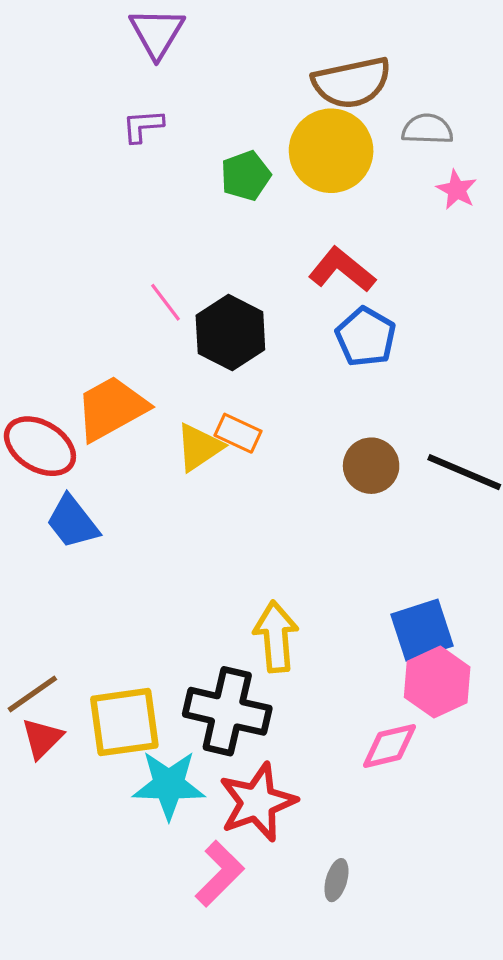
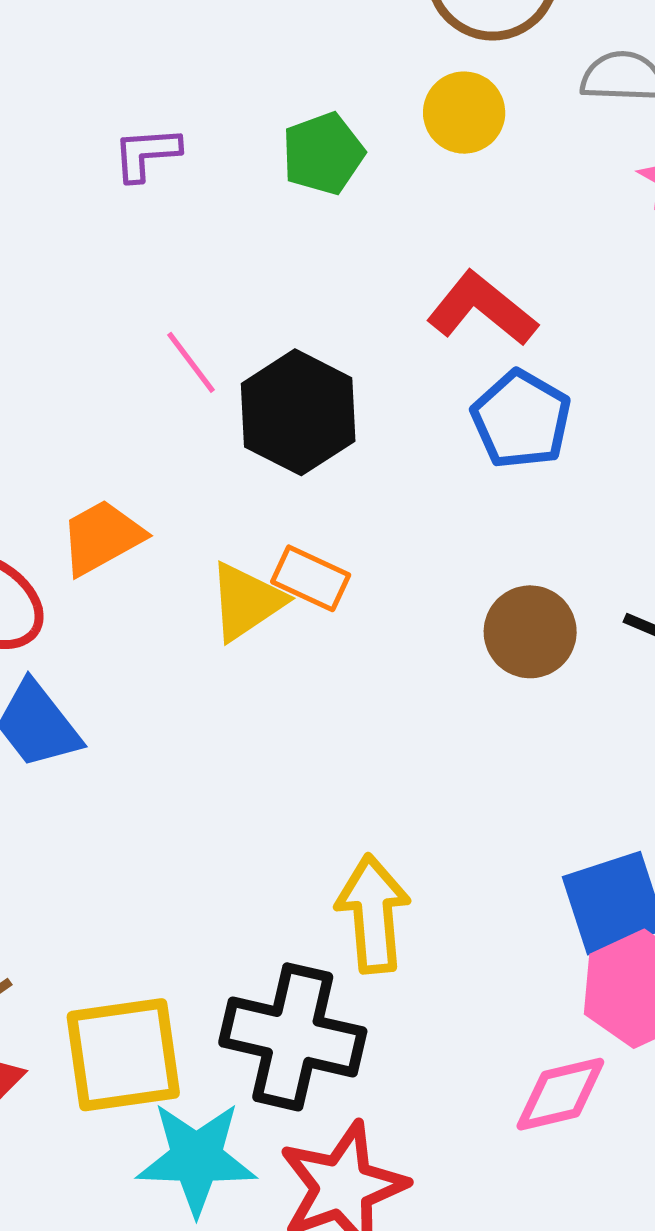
purple L-shape: (143, 126) -> (146, 154), moved
yellow circle: (331, 151) -> (464, 113), size x0.6
orange trapezoid: (111, 408) -> (102, 537), size x0.7

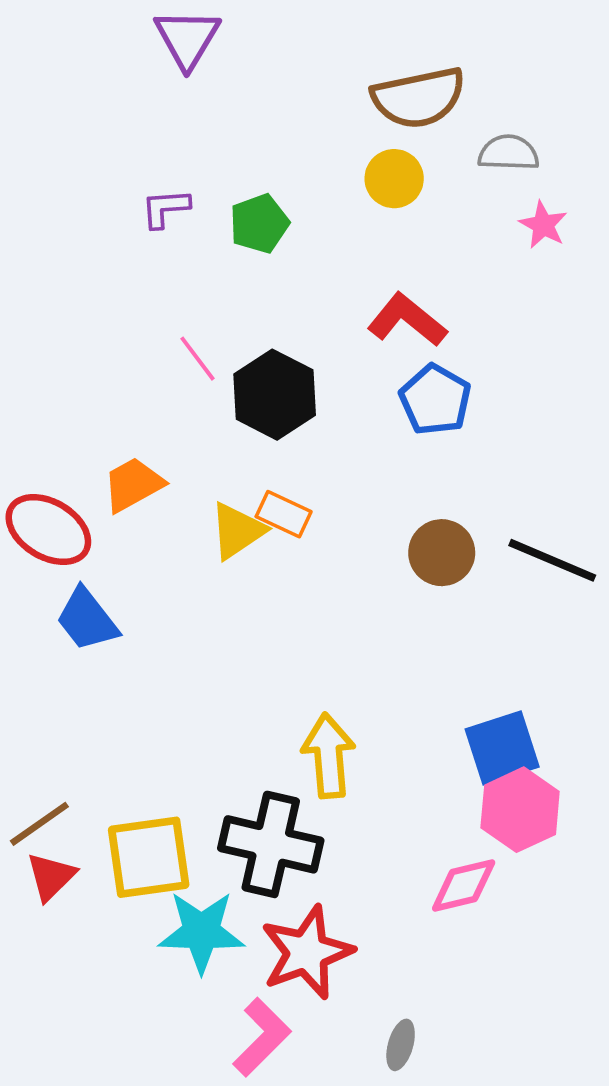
green pentagon: (323, 154) -> (259, 224), moved

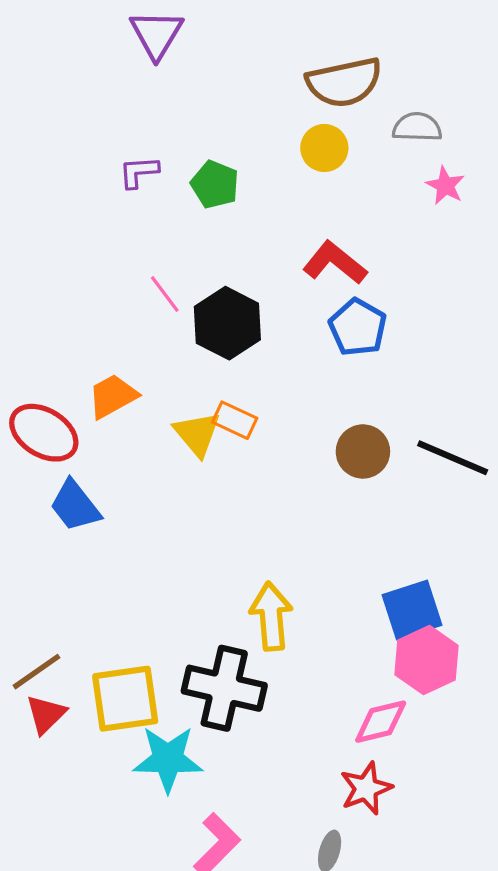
green pentagon: (259, 224) -> (215, 184), turned -30
yellow triangle: (237, 531) -> (197, 434), turned -36
red star: (307, 952) -> (366, 788), moved, size x0.7

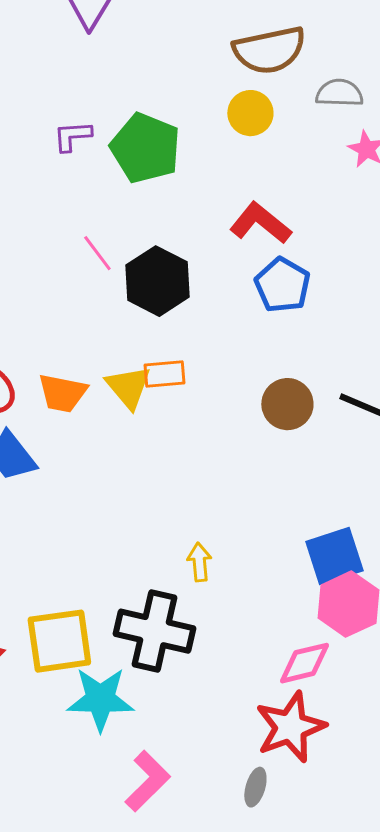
green pentagon: (215, 184) -> (145, 148), size x1.5
orange trapezoid: (113, 396) -> (62, 393), moved, turned -140
orange rectangle: (235, 420) -> (164, 374), turned -30
yellow arrow: (271, 616) -> (199, 562), size x0.6
red star: (366, 788) -> (290, 727), size x1.4

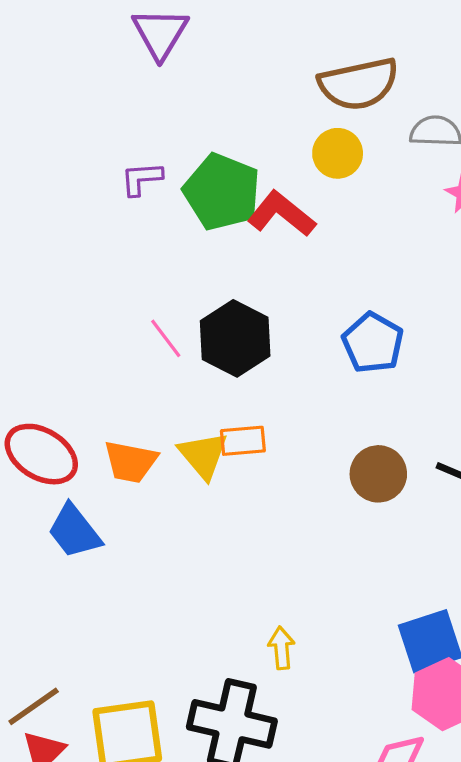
red L-shape: (260, 223) -> (281, 214), moved
pink line: (97, 253) -> (166, 338), moved

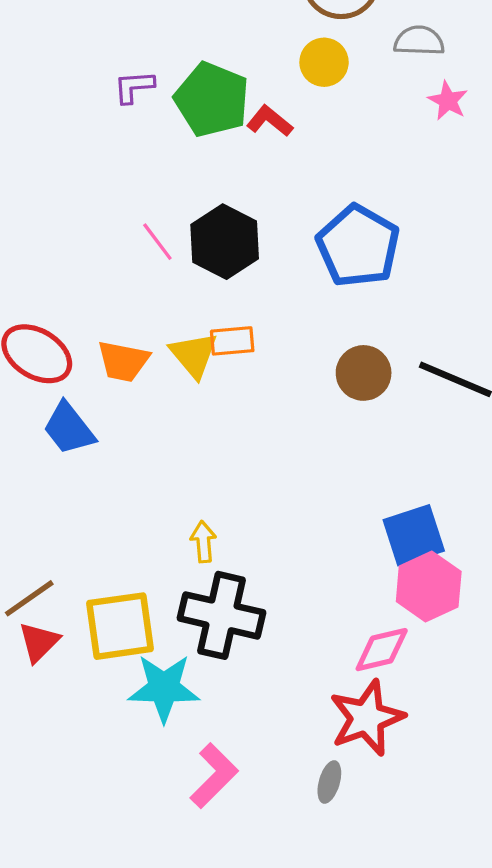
red L-shape: (281, 214) -> (270, 121), size x0.7
blue pentagon: (373, 343) -> (358, 246), size x1.4
yellow arrow: (281, 648) -> (203, 542), moved

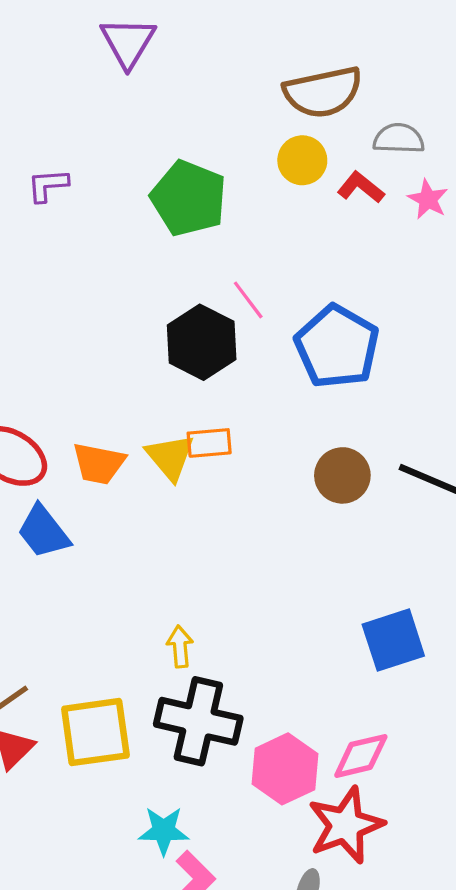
purple L-shape: (134, 87) -> (48, 185), moved
red L-shape: (270, 121) -> (361, 187), moved
pink line: (157, 242) -> (248, 300), moved
pink hexagon: (429, 587) -> (285, 769), moved
cyan star: (164, 688) -> (164, 831), moved, size x0.7

